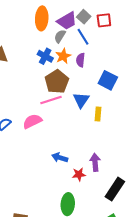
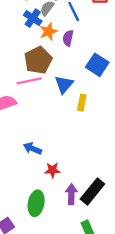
blue cross: (45, 56) -> (33, 18), moved
purple arrow: (95, 162) -> (71, 194), moved

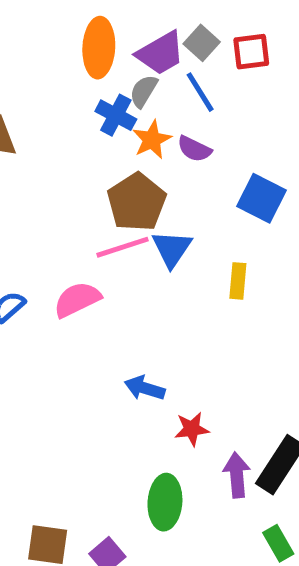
purple semicircle: (68, 38) -> (194, 149), turned -70
blue triangle: (64, 84) -> (172, 249), moved

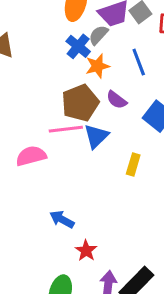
blue line: (200, 92) -> (139, 62), moved
purple semicircle: (194, 149) -> (117, 100), moved
red star: (192, 429) -> (86, 251), turned 30

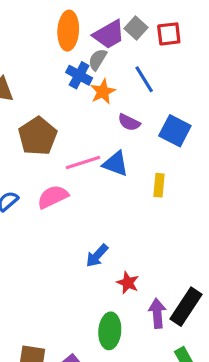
brown pentagon: (80, 103) -> (38, 136), moved
blue triangle: (96, 136) -> (115, 164), turned -44
blue arrow: (62, 219) -> (97, 256), turned -65

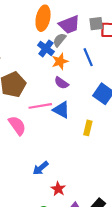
gray square: (136, 28) -> (96, 24), moved, turned 32
purple semicircle: (129, 122) -> (61, 83), moved
pink semicircle: (53, 197) -> (17, 126), turned 72

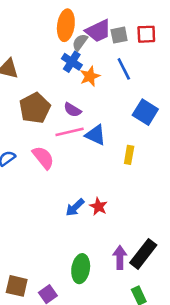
gray square: (96, 24) -> (119, 35), moved
gray semicircle: (59, 40) -> (80, 42), moved
purple semicircle: (61, 83) -> (72, 110), moved
red star: (58, 189) -> (98, 206), moved

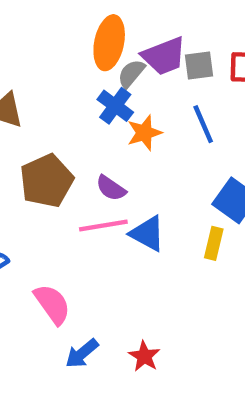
yellow rectangle: (129, 155) -> (214, 243), moved
pink semicircle: (43, 158) -> (52, 304), moved
blue arrow: (75, 207) -> (82, 353), moved

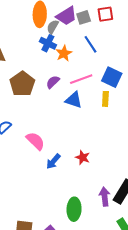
purple semicircle: (111, 188) -> (53, 82), turned 112
pink line: (103, 226) -> (81, 79), moved

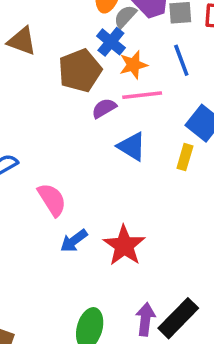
pink line: (81, 79) -> (142, 95), moved
brown pentagon: (22, 84) -> (80, 70), moved
red star: (83, 157) -> (124, 246), size x1.6

